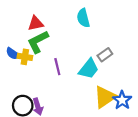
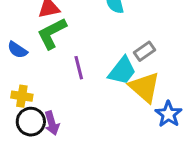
yellow cross: (25, 57) -> (22, 96), moved
yellow triangle: (105, 97) -> (145, 87), moved, turned -45

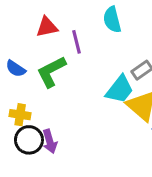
green L-shape: (52, 33) -> (51, 72), moved
purple line: (79, 68) -> (77, 42), moved

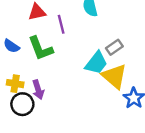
green L-shape: (51, 72) -> (41, 48), turned -84
purple arrow: (50, 141) -> (38, 90), moved

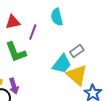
purple line: (61, 24) -> (33, 32), turned 35

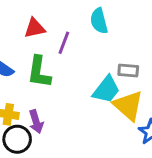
gray rectangle: (77, 51) -> (128, 71), turned 40
green L-shape: (16, 52) -> (39, 72), turned 30

